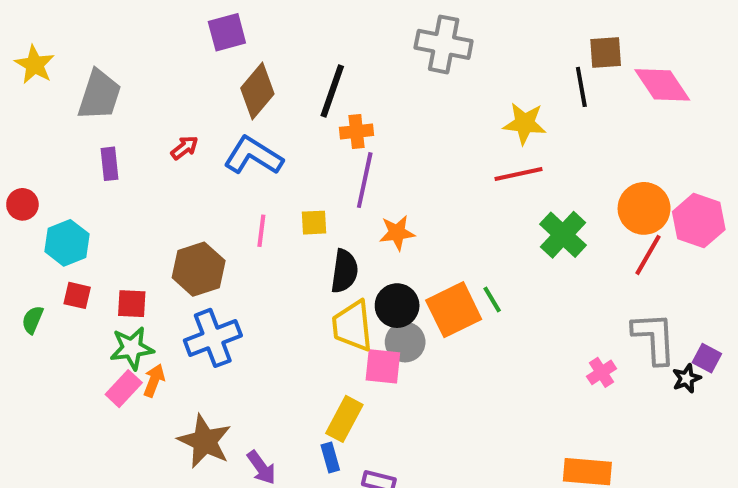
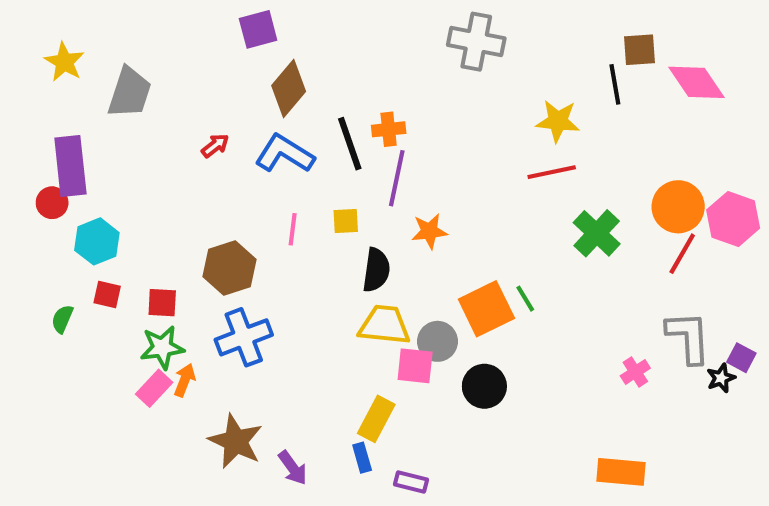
black line: (332, 91) -> (350, 144), moved, turned -38
purple rectangle: (110, 164) -> (70, 166), moved, size x1.8
black circle: (397, 306) -> (484, 386), moved
yellow trapezoid: (352, 326) -> (384, 325), turned 102

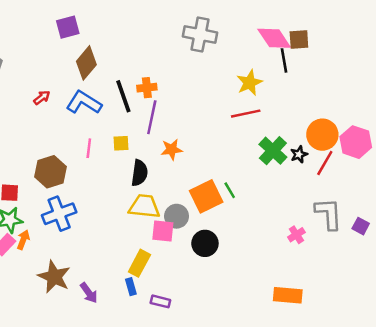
pink diamond: (696, 82) -> (274, 38), moved
yellow star: (558, 121) -> (249, 83), turned -30
black star: (721, 378) -> (299, 154), moved

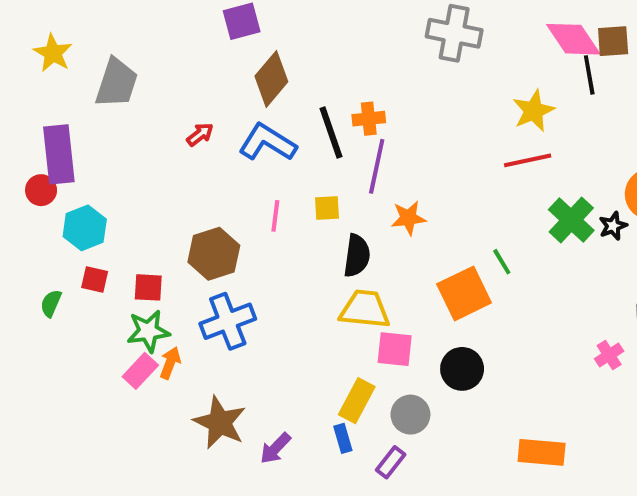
green line: (230, 190) -> (502, 262), moved
gray circle: (177, 216) -> (410, 415), moved
purple arrow: (89, 293) -> (275, 448), turned 80
orange rectangle: (288, 295) -> (542, 452), moved
purple rectangle: (160, 301) -> (391, 462), turned -66

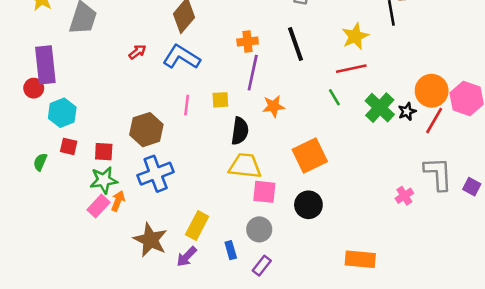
black line: (331, 133) -> (296, 44), moved
green line: (502, 262) -> (334, 97), moved
yellow rectangle: (357, 401) -> (197, 226), moved
gray circle: (410, 415) -> (259, 229), moved

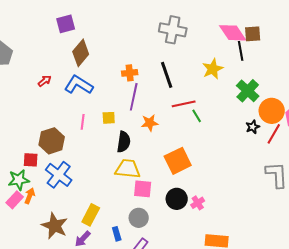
red line: (351, 69) -> (184, 104), moved
green cross: (380, 108) -> (248, 91), moved
red square: (104, 152) -> (31, 160), moved
blue cross: (156, 174) -> (59, 175), turned -32
pink cross: (404, 196) -> (198, 203), moved

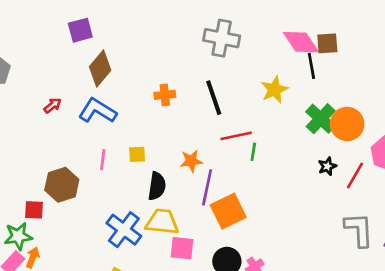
purple line: (134, 97) -> (207, 187), moved
orange circle: (272, 111) -> (347, 124), moved
green line: (197, 116) -> (253, 152), turned 40
blue cross: (59, 175) -> (124, 230), moved

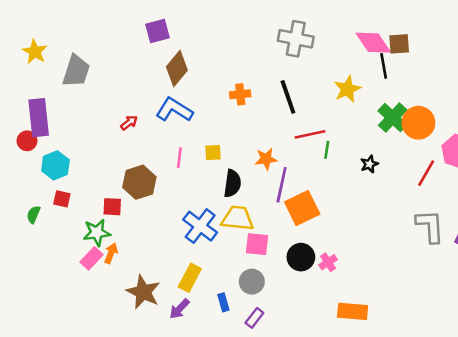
red arrow: (53, 105) -> (129, 123), moved
black star: (327, 166) -> (369, 164), moved

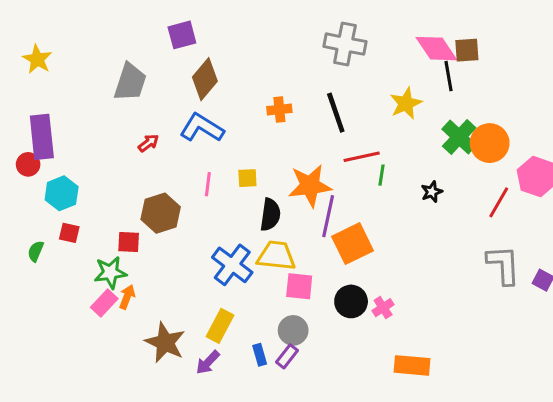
gray trapezoid: (76, 71) -> (130, 82), moved
orange star: (266, 159) -> (310, 186), size x1.6
purple rectangle: (254, 318) -> (287, 356), moved

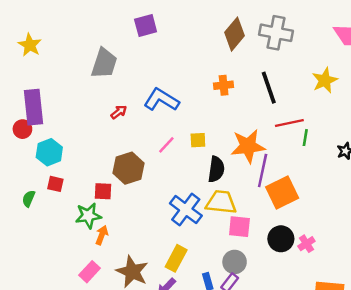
brown diamond: (205, 79) -> (235, 34), moved
pink line: (208, 184) -> (166, 145), turned 36
pink rectangle: (104, 303) -> (90, 272), moved

